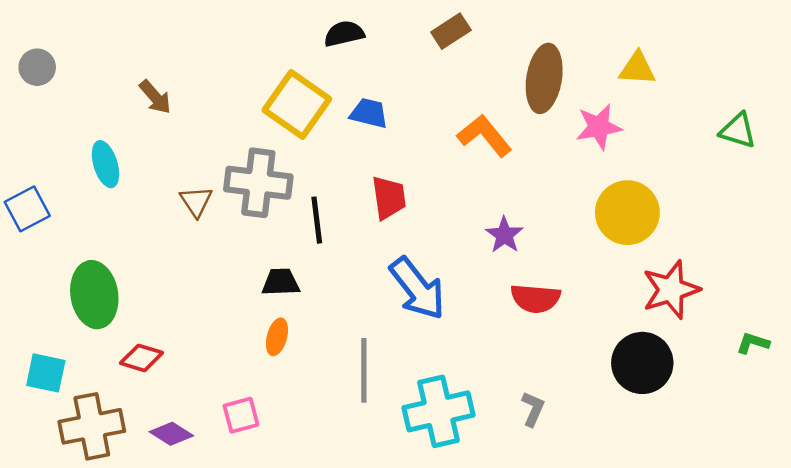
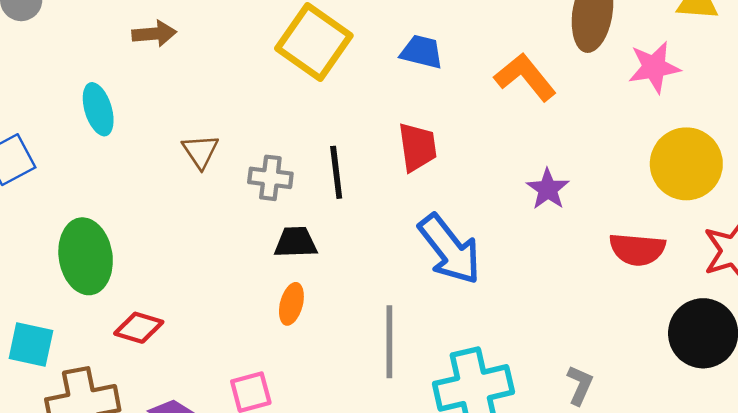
brown arrow: (155, 97) -> (154, 34), turned -54
blue trapezoid: (369, 113) -> (422, 52), moved
gray cross: (258, 183) -> (270, 178), moved, size x0.6
red semicircle: (535, 298) -> (637, 249), moved

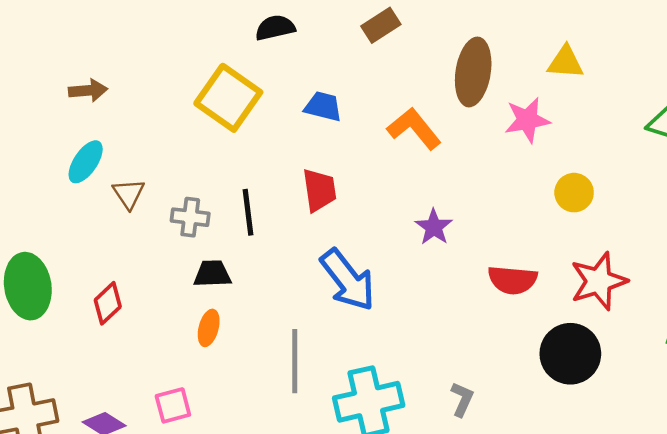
cyan ellipse: (98, 109) -> (86, 162), moved, turned 51
yellow circle: (686, 164) -> (574, 193), moved, size x0.6
red diamond: (139, 328) -> (108, 303), moved, turned -60

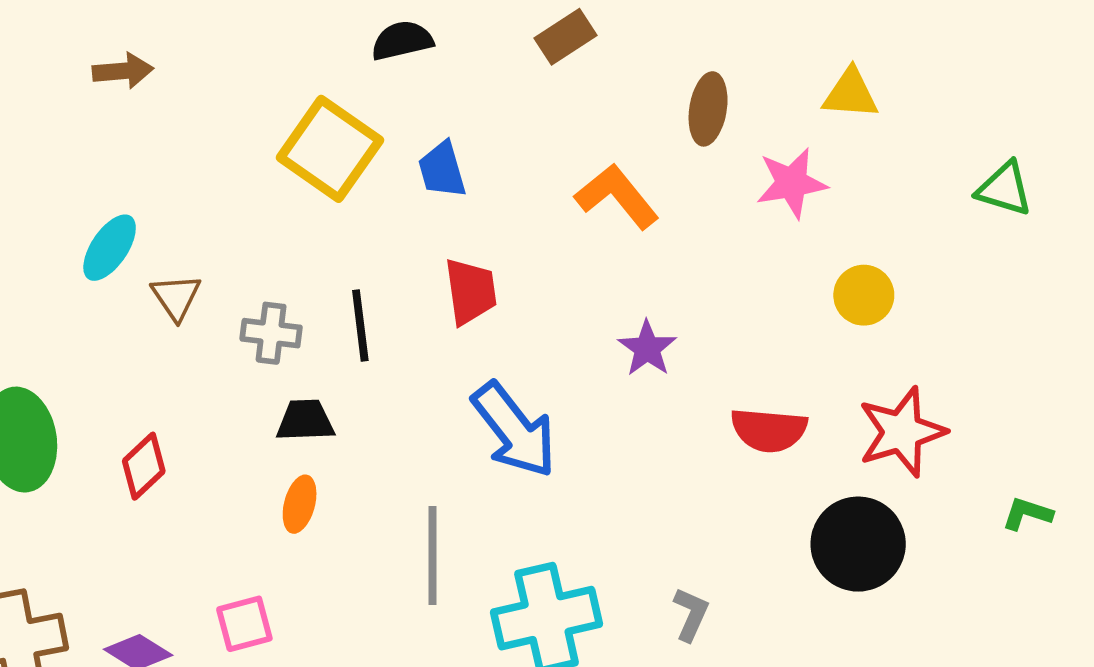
brown ellipse: (473, 72) -> (708, 109), size x0.7
brown arrow: (88, 90) -> (123, 71), moved
blue trapezoid: (323, 106) -> (442, 170), moved, turned -120

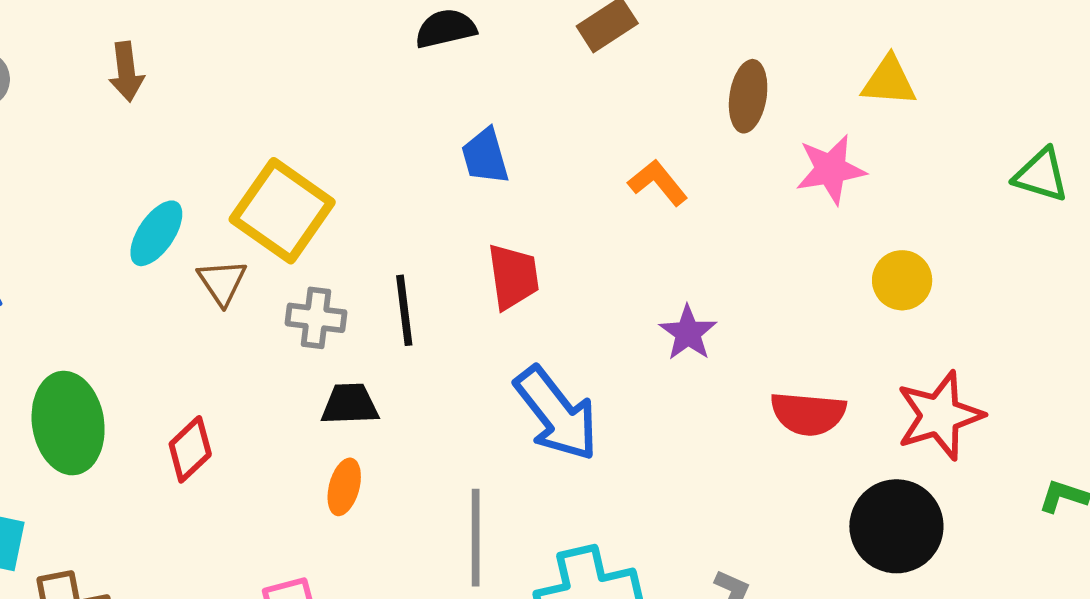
brown arrow: (123, 71) -> (126, 72), moved, turned 88
yellow square: (330, 149) -> (282, 211), moved
orange L-shape: (617, 196) -> (658, 183), size x0.7

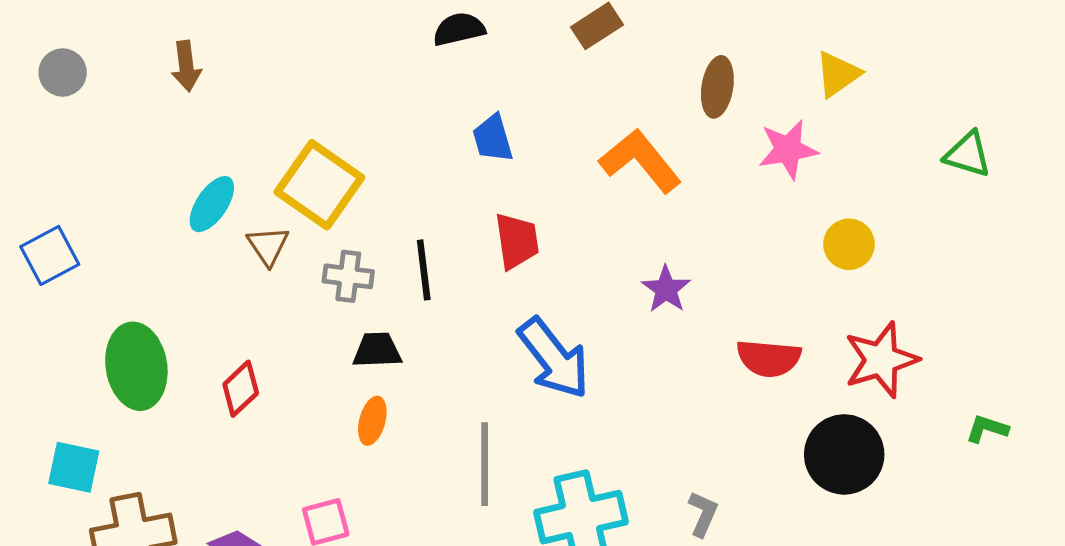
yellow triangle: (889, 81) -> (838, 74), turned -39
orange L-shape: (658, 183) -> (640, 161), size x1.6

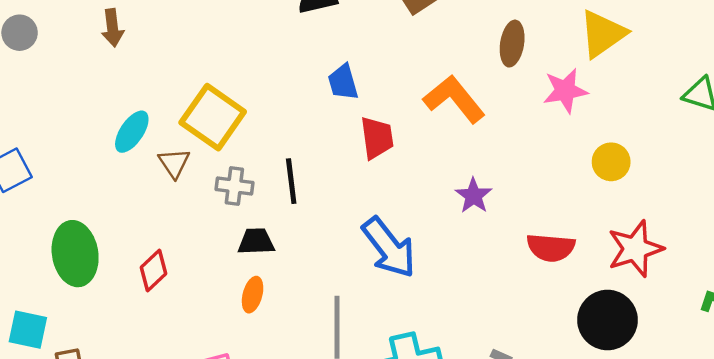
yellow triangle: (838, 74) -> (603, 34), size x1.4
red trapezoid: (517, 241) -> (377, 138), moved

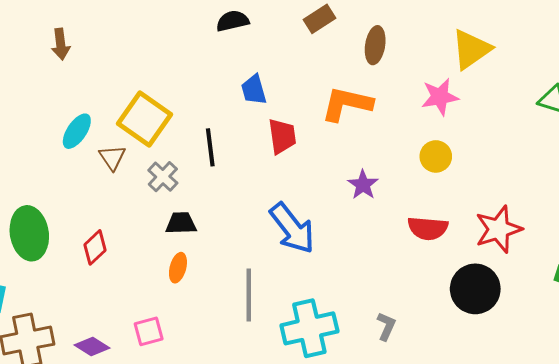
brown ellipse: (512, 44) -> (375, 45), moved
orange L-shape: (454, 99) -> (347, 104), turned -38
yellow circle: (611, 162) -> (436, 156), moved
black line: (291, 181) -> (210, 147), moved
gray cross: (234, 186) -> (163, 177), turned 36

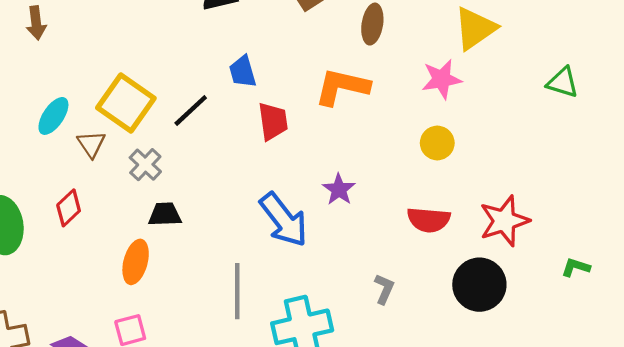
black line: (210, 147) -> (191, 111), moved, turned 54
purple star: (363, 185) -> (339, 189), moved
red diamond: (95, 247) -> (69, 208), moved
orange ellipse: (178, 268) -> (136, 262), moved, size x1.4
gray L-shape: (386, 326) -> (384, 289), moved

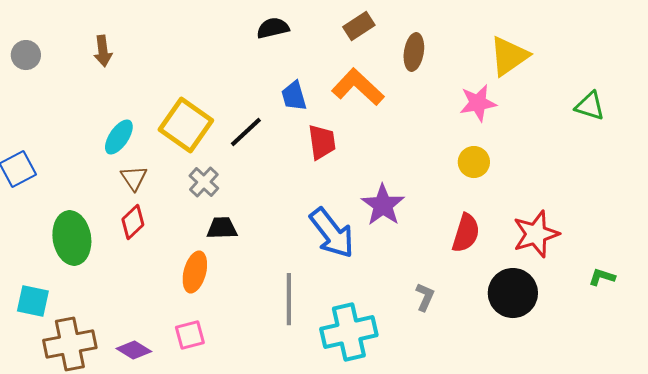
orange L-shape: (342, 87) -> (358, 87), moved, turned 30
brown triangle: (91, 144) -> (134, 178), moved
purple star: (339, 189) -> (383, 205), size x1.4
red semicircle: (429, 220) -> (466, 233), turned -78

